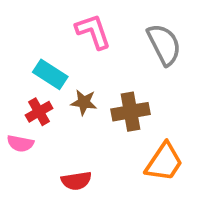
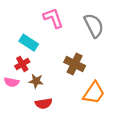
brown star: (84, 102) -> (36, 81), moved
brown cross: (131, 112) -> (75, 64), turned 36

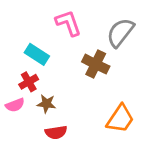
gray semicircle: (94, 26) -> (120, 33), turned -115
brown cross: (75, 64) -> (96, 64), moved
pink semicircle: (12, 82) -> (15, 105), turned -32

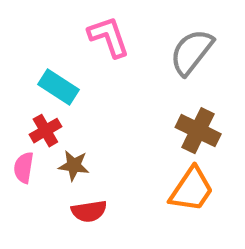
brown cross: (96, 64) -> (198, 131), moved
pink semicircle: (15, 105) -> (24, 168), turned 120

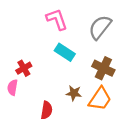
cyan rectangle: (59, 87) -> (65, 52), moved
brown star: (74, 165) -> (74, 93), moved
red semicircle: (89, 211) -> (47, 110), turned -72

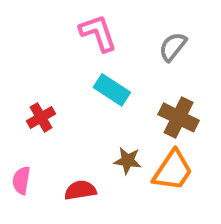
gray semicircle: (100, 27) -> (173, 47), size x0.7
pink semicircle: (12, 87) -> (21, 180), moved
red semicircle: (47, 110) -> (80, 190), turned -108

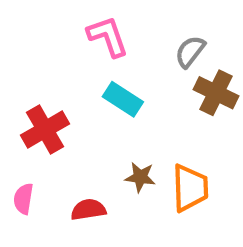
red cross: (41, 117) -> (45, 130), size x1.5
brown cross: (179, 117) -> (216, 93), moved
orange trapezoid: (173, 171) -> (190, 188), turned -36

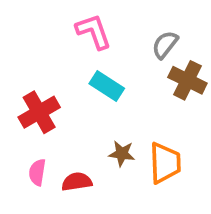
pink semicircle: (23, 199) -> (37, 172), moved

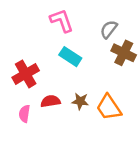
orange trapezoid: (165, 163) -> (109, 107), turned 148
red semicircle: (77, 182) -> (50, 101), moved

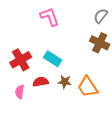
gray semicircle: (109, 29) -> (101, 16), moved
cyan rectangle: (70, 57) -> (53, 59), moved

